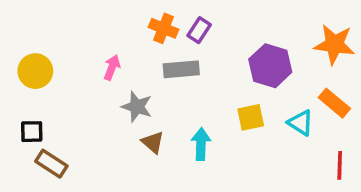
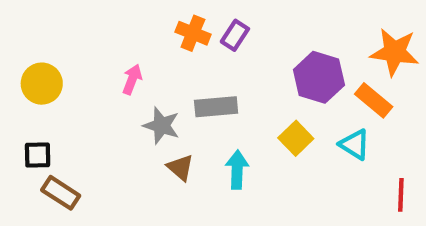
gray rectangle: (181, 69) -> (216, 107), moved
orange rectangle: (334, 103) -> (374, 100), moved
yellow square: (251, 117) -> (296, 138), turned -32

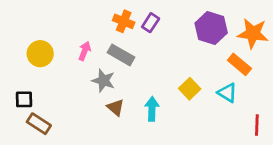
purple hexagon: (319, 77) -> (211, 28), moved
yellow circle: (42, 84) -> (40, 54), moved
gray rectangle: (216, 107) -> (121, 55), moved, turned 35

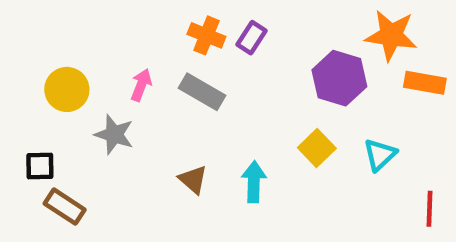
purple hexagon: (211, 28) -> (339, 78), moved
orange star: (253, 33) -> (391, 35), moved
orange rectangle: (239, 64) -> (425, 83), moved, turned -30
gray star: (103, 81) -> (114, 134), moved
cyan triangle: (227, 93) -> (380, 155), turned 45

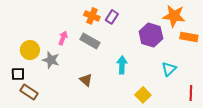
yellow circle: (67, 89) -> (30, 50), moved
yellow square: (317, 148) -> (143, 95), moved
cyan arrow: (254, 182) -> (122, 65), moved

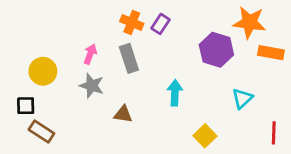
gray rectangle: (90, 41) -> (129, 58), turned 42
gray star: (51, 60) -> (92, 86), moved
brown triangle: (86, 80) -> (123, 114), turned -32

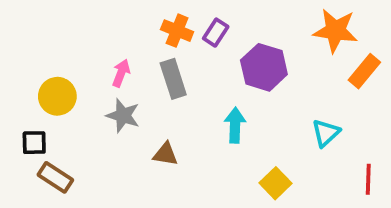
purple hexagon: (216, 50) -> (264, 67), moved
orange rectangle: (271, 53) -> (364, 71), turned -60

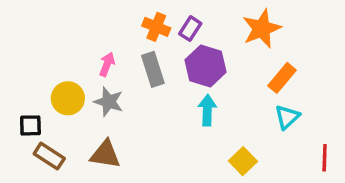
orange star: (335, 31) -> (262, 29), moved, turned -30
purple hexagon: (264, 67) -> (206, 66), moved
orange rectangle: (364, 71) -> (282, 78), moved
yellow circle: (57, 96) -> (68, 98), moved
brown triangle: (165, 154) -> (105, 154), moved, size x1.4

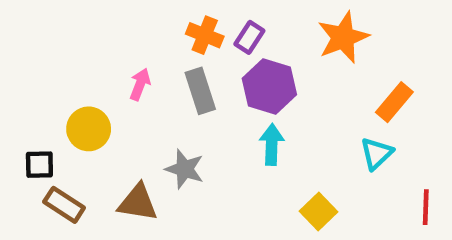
orange rectangle: (282, 78) -> (394, 102), moved
gray star: (109, 102) -> (185, 169), moved

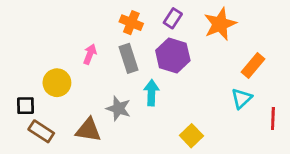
purple rectangle: (249, 37) -> (173, 18), moved
cyan arrow: (272, 145) -> (151, 93), moved
red line: (426, 207) -> (273, 118), moved
yellow square: (319, 212) -> (191, 136), moved

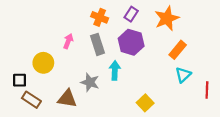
orange rectangle: (253, 66) -> (178, 50), moved

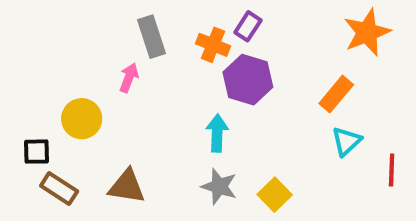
orange cross: (100, 17) -> (213, 45), moved
orange star: (167, 18) -> (367, 32), moved
gray rectangle: (97, 44) -> (151, 37), moved
gray star: (90, 82) -> (219, 186), moved

